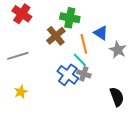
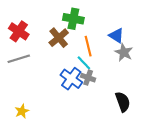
red cross: (22, 14) -> (19, 31), moved
blue triangle: (101, 33) -> (116, 36), moved
yellow star: (21, 92) -> (22, 111), moved

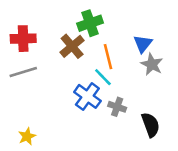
green cross: (73, 19) -> (90, 23), turned -30
red cross: (19, 31) -> (23, 39), turned -36
blue triangle: (116, 36) -> (143, 44), turned 35
gray cross: (88, 78) -> (117, 107), moved

